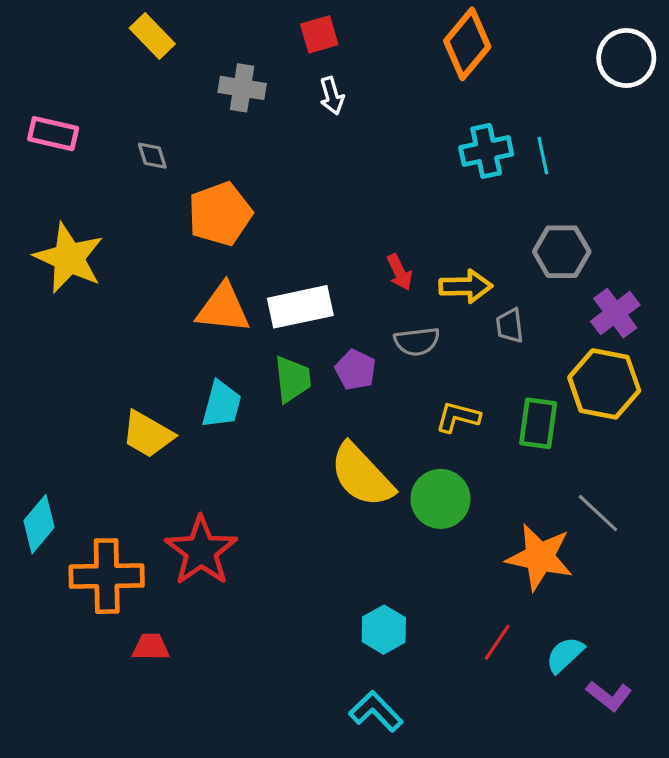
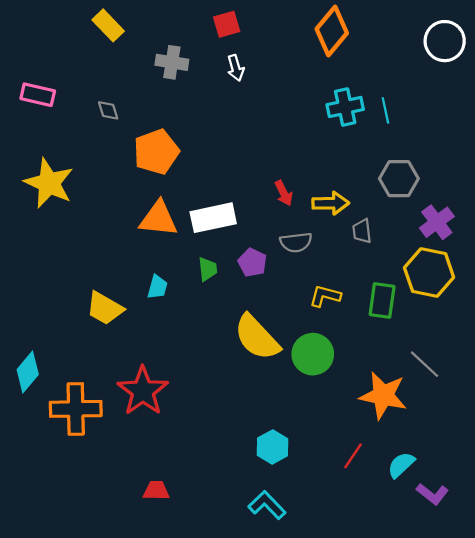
green trapezoid: (292, 379) -> (208, 269), size x0.7
cyan trapezoid: (222, 404) -> (157, 287), size x0.7
red trapezoid: (151, 647) -> (156, 491), moved

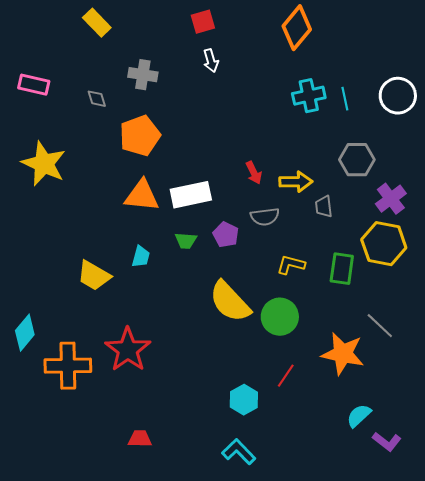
white circle: (445, 41) -> (398, 96), moved
gray cross: (172, 62) -> (143, 75), moved
green trapezoid: (208, 269) -> (186, 241), turned 100
red line: (353, 456) -> (286, 376), moved

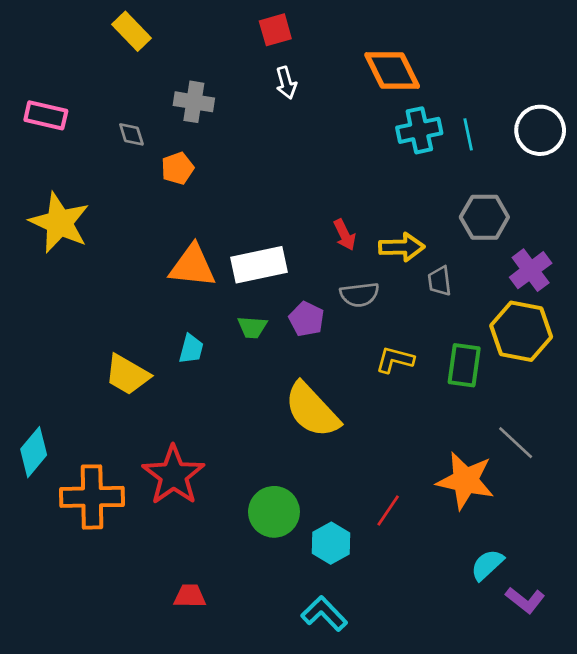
orange diamond: (297, 28) -> (392, 71), moved, turned -66
orange pentagon: (140, 136) -> (178, 168), moved, size x0.6
green circle: (280, 317) -> (274, 512), moved

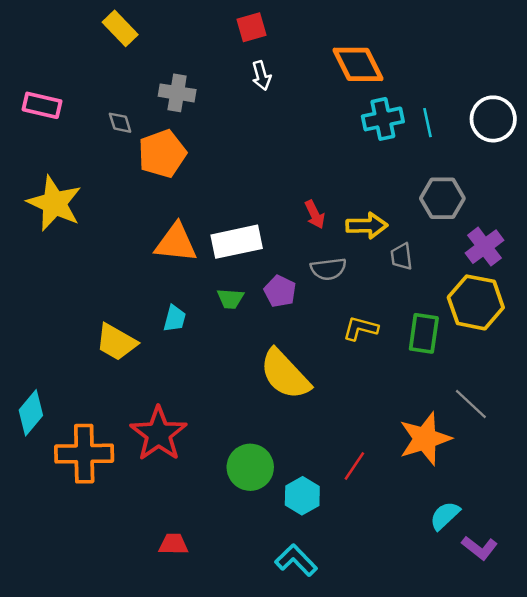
orange pentagon: (178, 168) -> (162, 154), size x1.6
orange star: (465, 481) -> (425, 439), turned -30

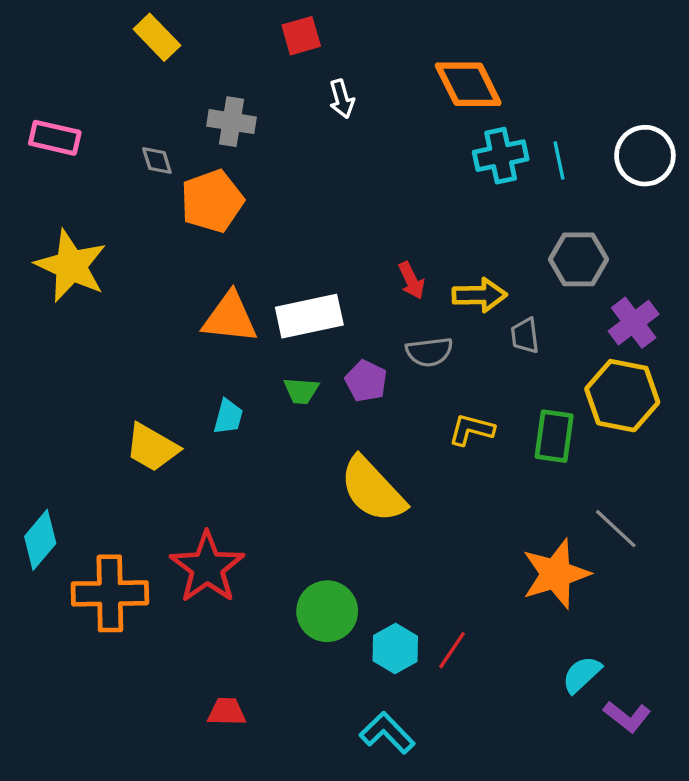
red square: (251, 27) -> (301, 36), moved
red line: (354, 466) -> (452, 650), moved

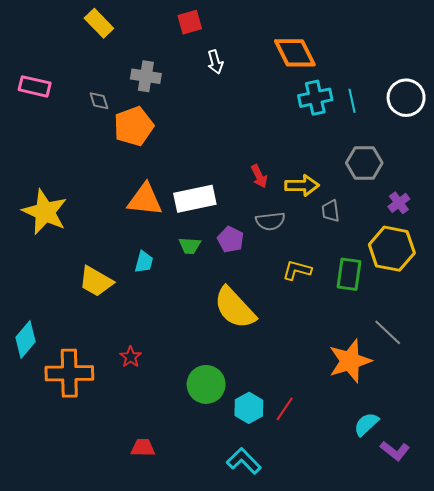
yellow star: (71, 266) -> (45, 212), moved
purple cross: (634, 323) -> (399, 203), size x0.7
red star: (207, 567) -> (131, 357), size x0.5

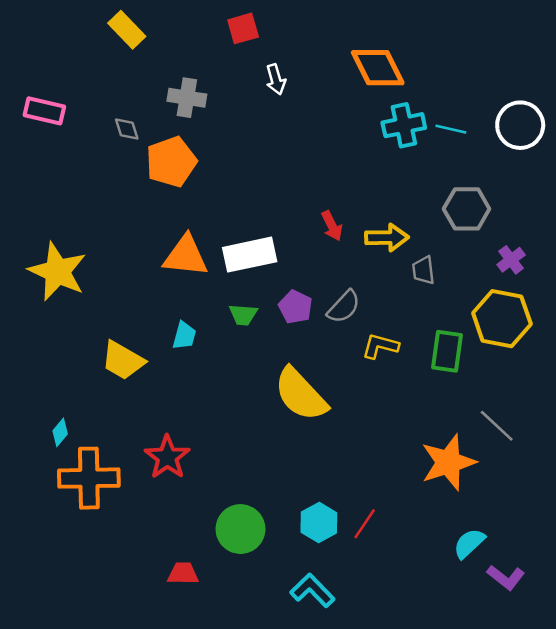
cyan line: (352, 101) -> (451, 129), turned -65
gray semicircle: (270, 221) -> (344, 307), moved, turned -40
cyan diamond: (25, 340) -> (60, 432), moved, size x0.6
red star: (131, 357) -> (167, 457), size x1.6
green circle: (206, 384) -> (240, 529), moved

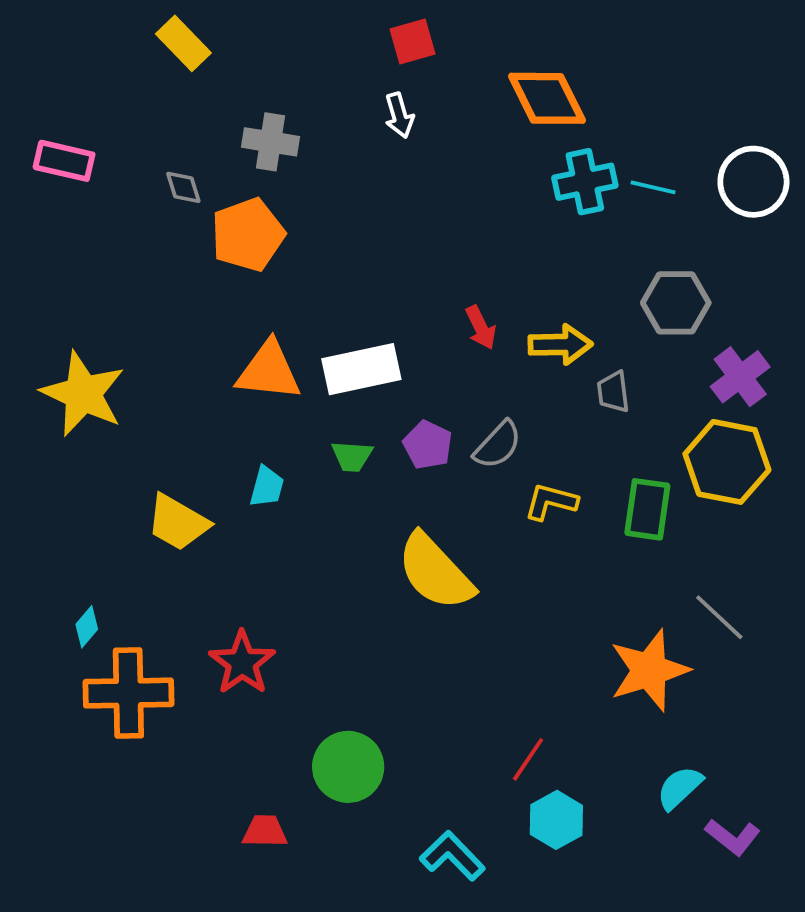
red square: (243, 28) -> (413, 42), moved
purple cross: (511, 260) -> (740, 377), size x1.4
cyan hexagon: (319, 522) -> (556, 820), moved

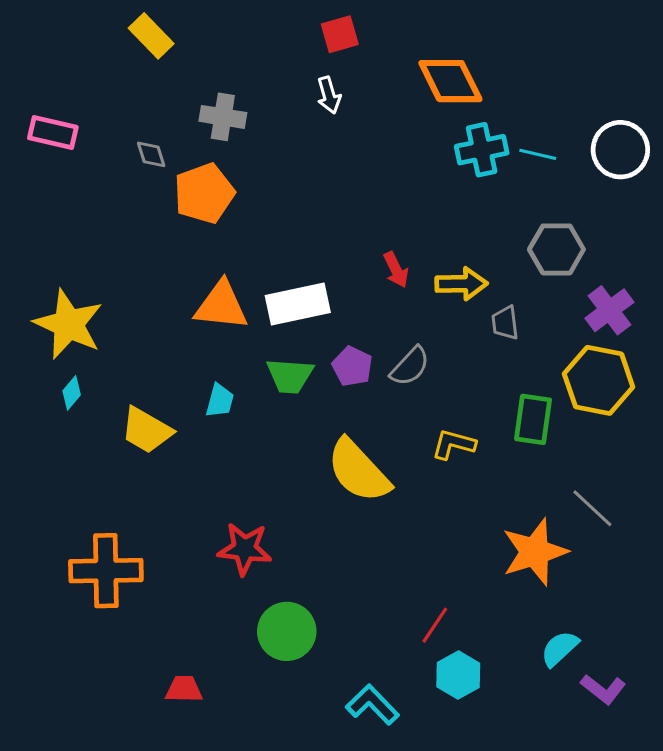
green trapezoid: (352, 456) -> (290, 376), size x1.4
yellow L-shape: (551, 502) -> (454, 444), moved
cyan diamond: (87, 627) -> (72, 393), moved
red star: (242, 663) -> (245, 549), moved, turned -30
red trapezoid: (265, 831) -> (184, 689), moved

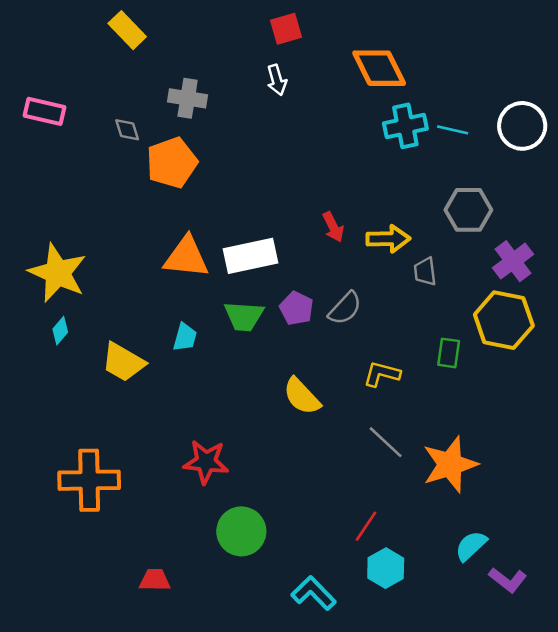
green rectangle: (533, 419) -> (449, 353), size x0.7
yellow semicircle: (358, 471) -> (302, 396), size x0.7
gray line: (592, 508) -> (386, 442), moved

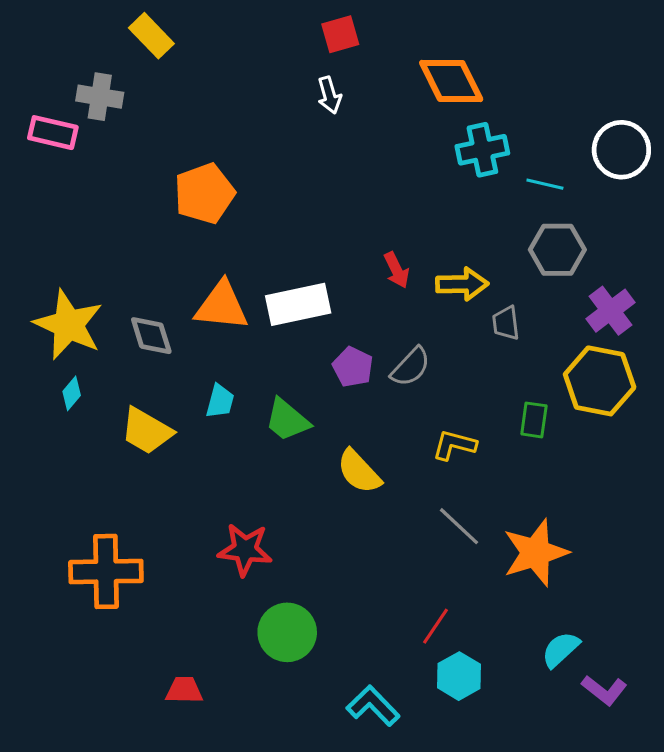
gray cross: (188, 98) -> (100, 97), moved
gray diamond: (127, 130) -> (151, 336), moved, size x1.4
cyan line: (453, 130) -> (545, 184), moved
green trapezoid: (244, 316) -> (287, 420), moved, turned 36

